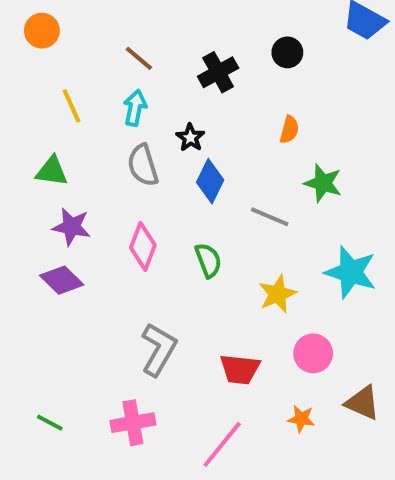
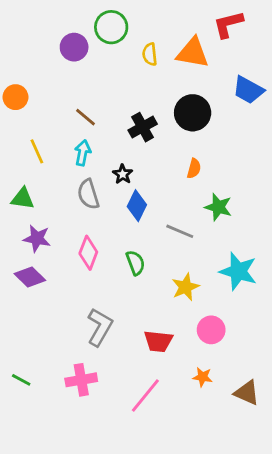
black circle: (287, 52) -> (193, 113), size x1.6
brown triangle: (363, 403) -> (247, 393), moved

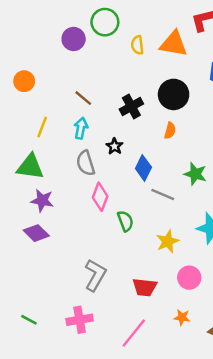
yellow line: (37, 151) -> (42, 127), turned 45
orange semicircle: (194, 169) -> (170, 131), moved
green triangle: (23, 198) -> (30, 167), size x1.4
blue diamond: (137, 206) -> (143, 168), moved
pink diamond: (88, 253) -> (100, 197), moved

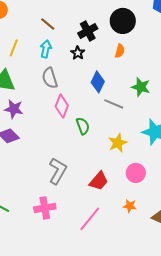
black star: (115, 146) -> (78, 53), moved
red trapezoid: (145, 287) -> (99, 181), turned -55

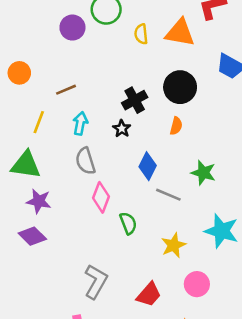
brown line: (48, 24) -> (66, 90), moved, turned -63

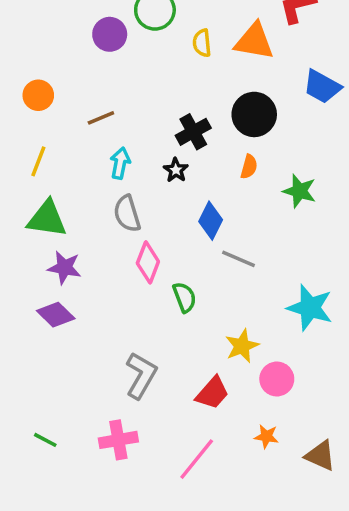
yellow line: (39, 122) -> (38, 161), moved
green star: (203, 173) -> (299, 191), moved
yellow star: (174, 245) -> (242, 346), moved

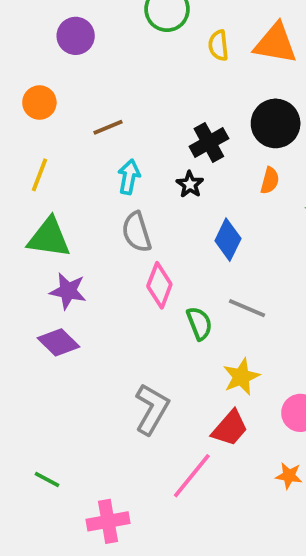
purple circle: (110, 34) -> (76, 36), moved
gray line: (238, 259) -> (247, 308), moved
yellow star: (242, 346) -> (241, 377), moved
pink cross: (118, 440) -> (108, 521), moved
pink line: (197, 459) -> (192, 476), moved

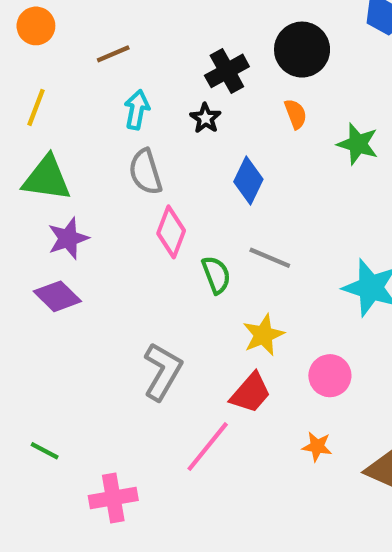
orange semicircle: (270, 181) -> (296, 114), turned -36
purple star: (68, 291) -> (68, 238), turned -30

